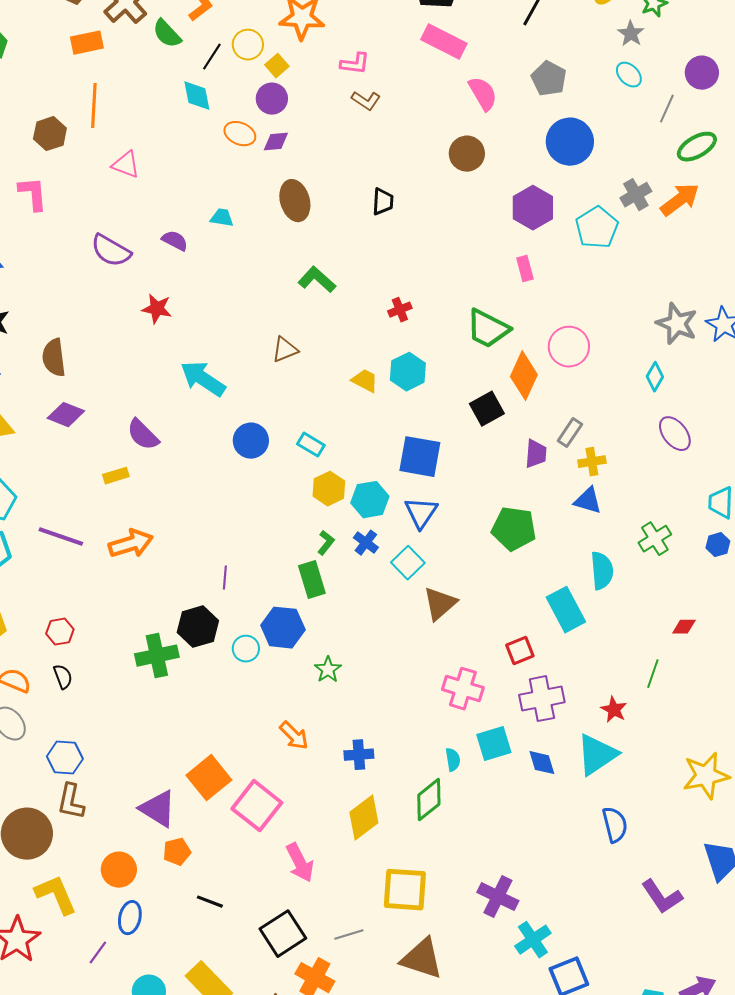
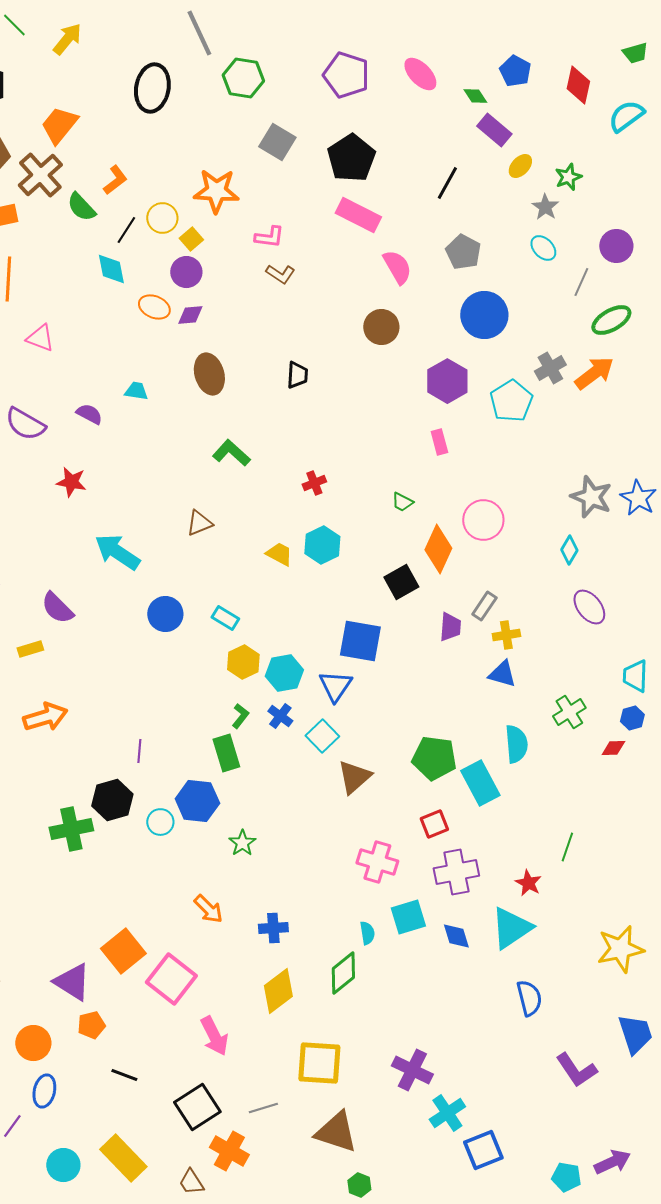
green trapezoid: (488, 329) -> (402, 502), size x0.5
blue square: (420, 457) -> (360, 641), moved
green pentagon: (514, 529) -> (434, 758), moved
red diamond: (684, 627) -> (613, 748), moved

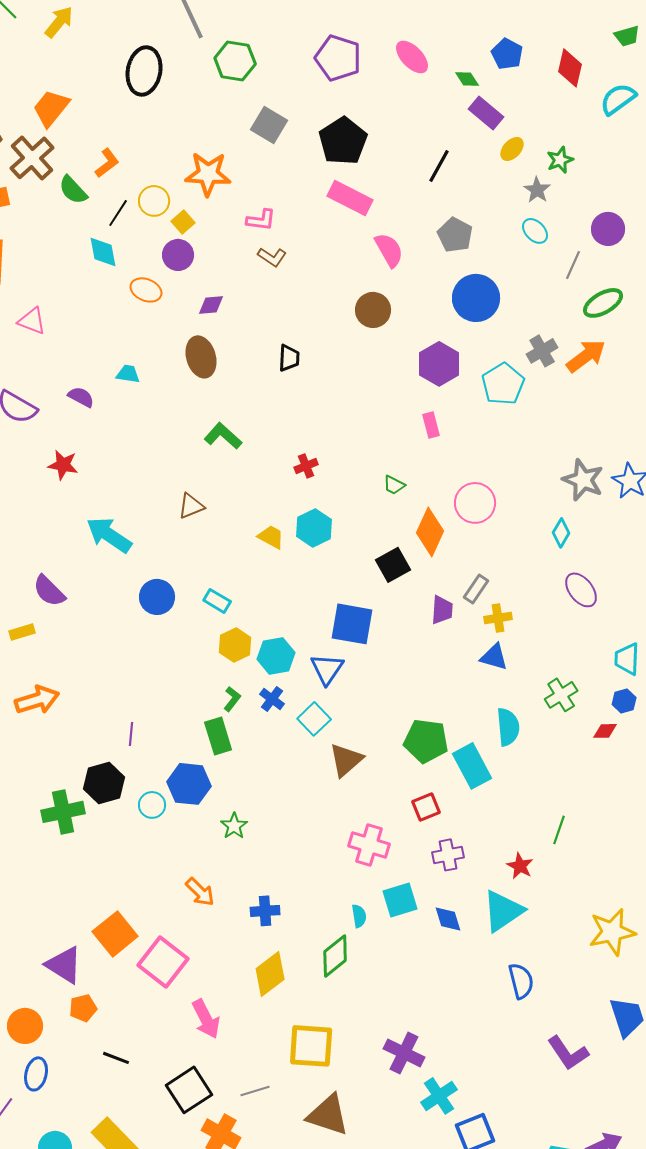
purple diamond: (190, 315) -> (211, 305), moved
purple cross: (456, 872) -> (448, 855), size x0.7

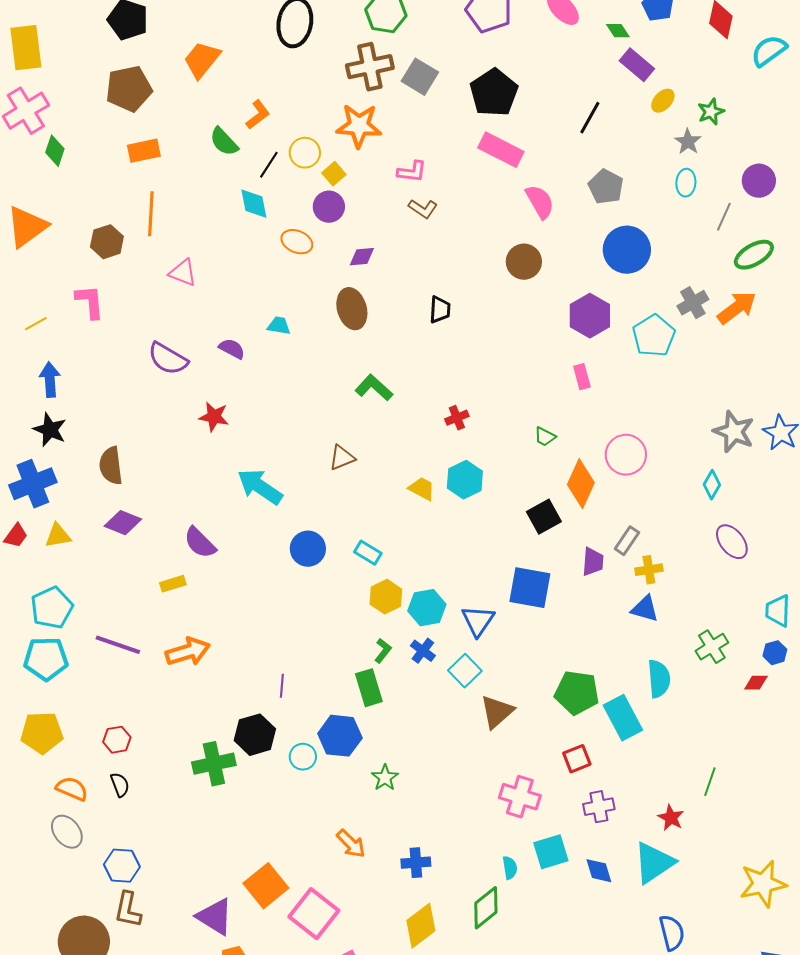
brown cross: (32, 158) -> (370, 67), moved, turned 30
cyan ellipse: (535, 231) -> (686, 183), turned 48
blue square: (352, 624) -> (530, 588), moved

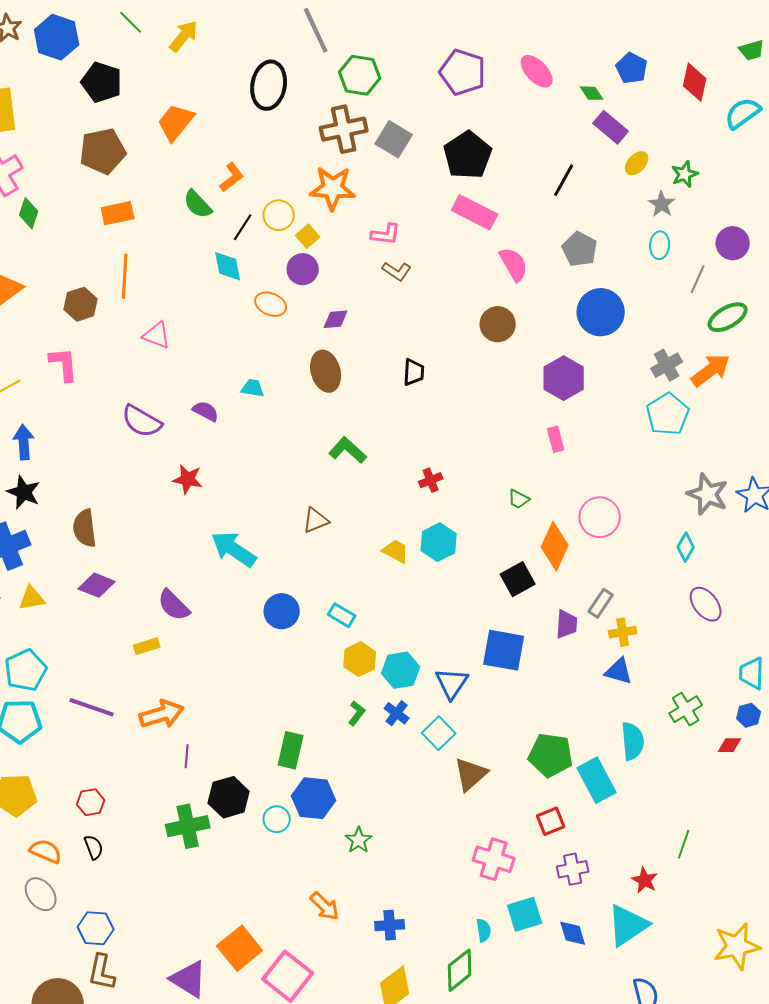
cyan pentagon: (654, 336) -> (668, 414), moved
purple line: (282, 686) -> (187, 756), moved
green rectangle: (369, 688) -> (291, 750), moved, turned 30

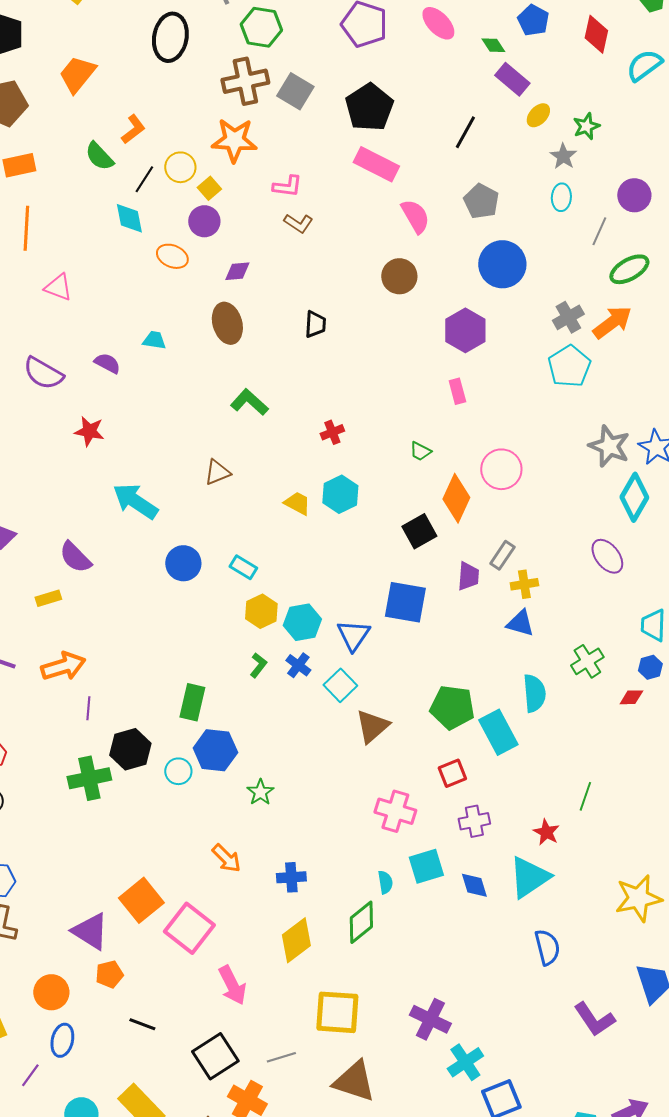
cyan diamond: (686, 547) -> (634, 497), moved, size x1.6

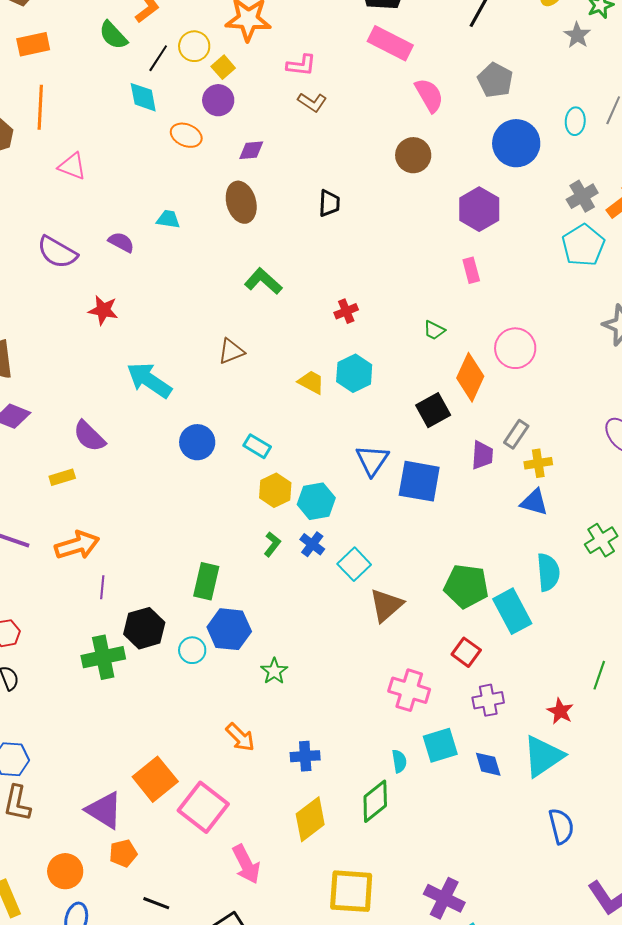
cyan ellipse: (561, 197) -> (575, 121), moved
blue triangle: (353, 635) -> (372, 460), moved
red square: (452, 773) -> (466, 652), turned -32

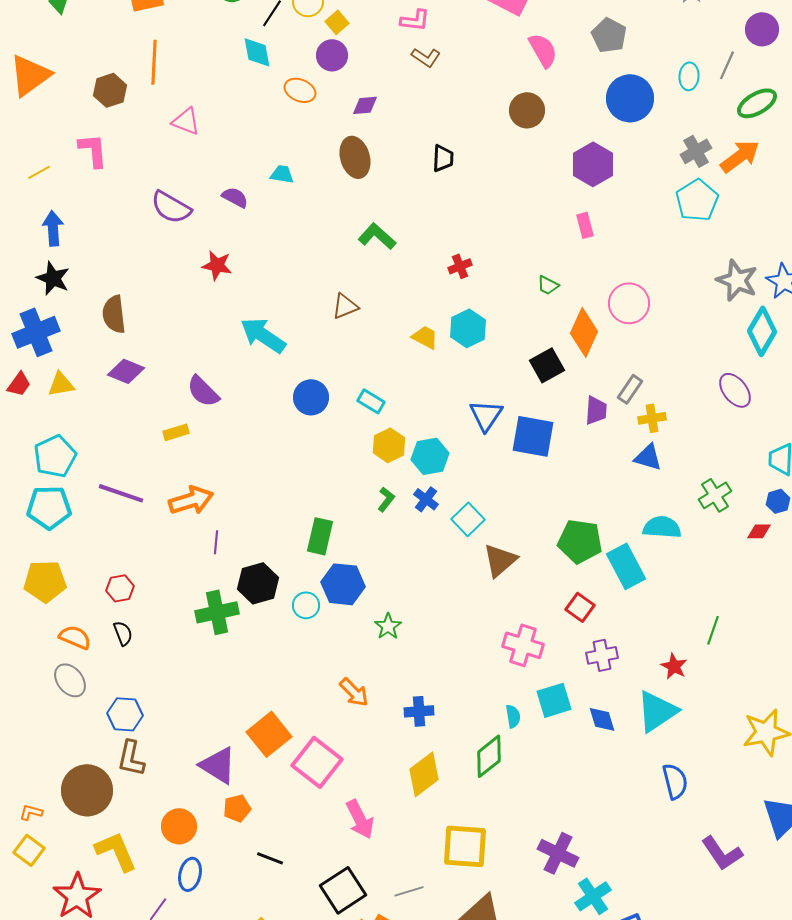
cyan semicircle: (548, 572) -> (662, 527), turned -81

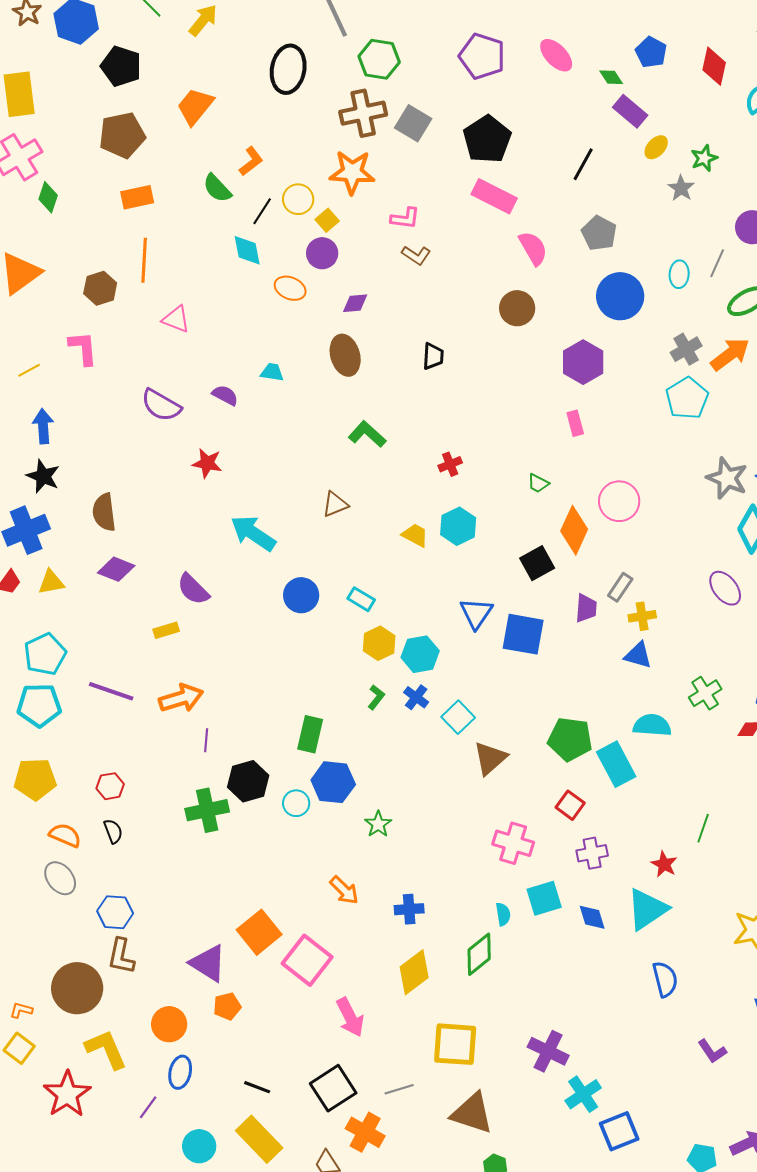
purple L-shape: (722, 853) -> (712, 1051), size x0.7
black line: (270, 858) -> (257, 1087), moved

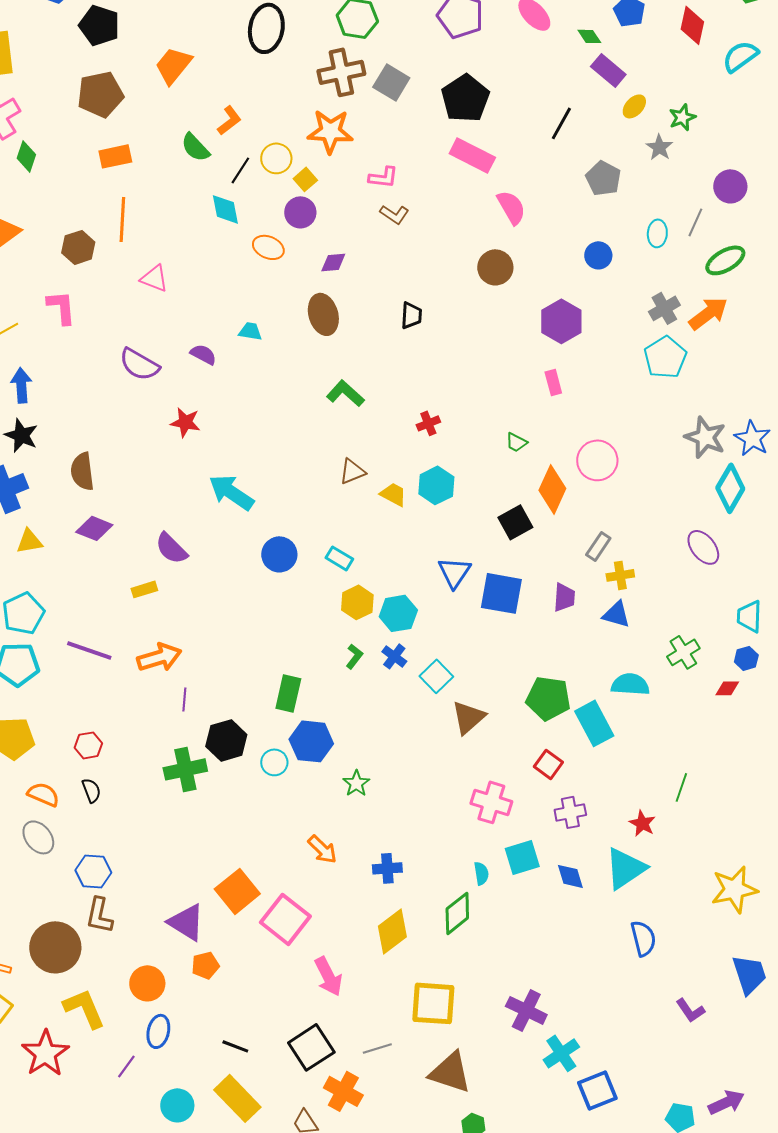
gray pentagon: (599, 233) -> (603, 178), moved
blue circle: (620, 296) -> (598, 255), size x0.6
brown triangle: (335, 504) -> (352, 471), moved
purple trapezoid: (586, 608) -> (564, 597), moved

